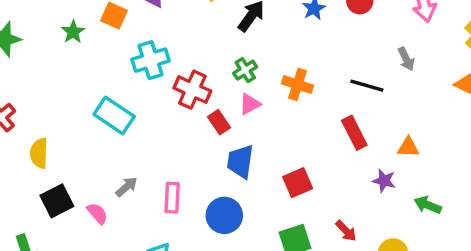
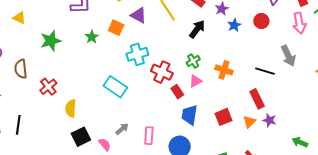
gray arrow: (406, 59) -> (288, 56), size x1.5
orange triangle: (408, 147) -> (249, 122), moved, turned -48
purple star: (384, 181) -> (269, 120), moved
red square: (298, 183) -> (224, 117), moved

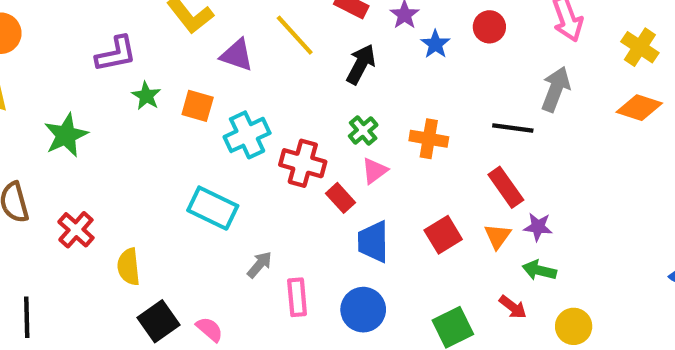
orange square: (116, 28) -> (198, 106), moved
green star: (92, 37) -> (146, 96), moved
gray arrow: (288, 56) -> (556, 89), turned -125
gray arrow: (122, 129) -> (260, 265), moved
green arrow: (300, 142) -> (539, 270), moved

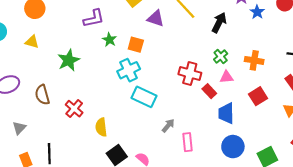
cyan cross: (247, 135) -> (129, 70), moved
pink triangle: (375, 171) -> (227, 77), turned 32
red square: (443, 235) -> (258, 96), moved
blue circle: (363, 310) -> (233, 147), moved

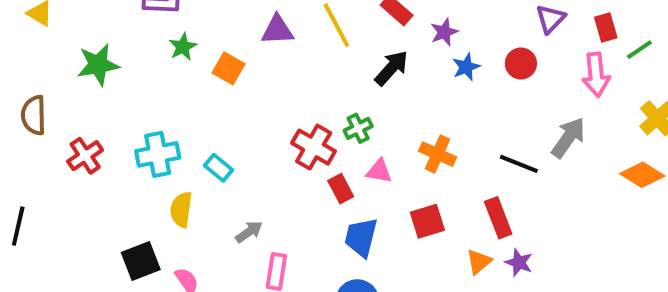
purple triangle: (156, 18) -> (277, 30), turned -36
green cross: (221, 57) -> (358, 128), moved
cyan cross: (129, 70) -> (158, 154), moved
cyan rectangle: (144, 97) -> (218, 168), size x0.6
yellow semicircle: (101, 127) -> (181, 210), moved

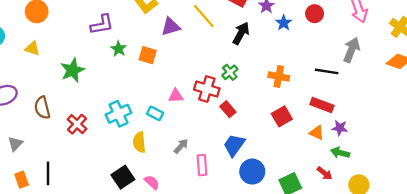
pink triangle: (379, 171) -> (176, 96), moved
red rectangle: (498, 218) -> (322, 105), turned -35
blue trapezoid: (361, 237) -> (234, 145), moved, turned 35
orange triangle: (479, 262) -> (317, 133), turned -42

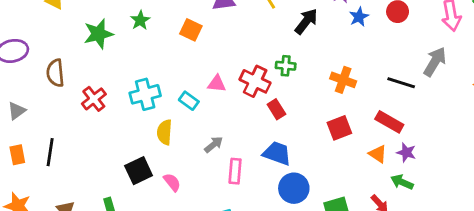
green star: (119, 49) -> (140, 20), moved
green cross: (230, 72) -> (286, 66), turned 35
blue trapezoid: (234, 145) -> (277, 153), turned 65

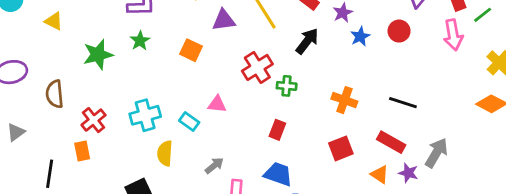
gray arrow: (435, 62) -> (436, 153), moved
red cross: (255, 81) -> (257, 67), moved, turned 32
red rectangle: (276, 109) -> (277, 130), turned 54
orange rectangle: (17, 155) -> (82, 151), moved

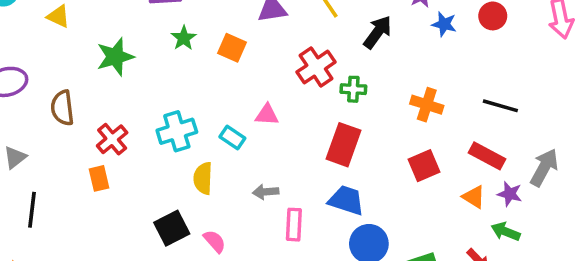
blue star: (360, 36) -> (444, 24), turned -30
green star: (140, 41) -> (184, 38), moved
red rectangle: (277, 130) -> (344, 145), size x1.6
gray arrow: (214, 166) -> (266, 192), turned -144
black line: (50, 174) -> (32, 210), moved

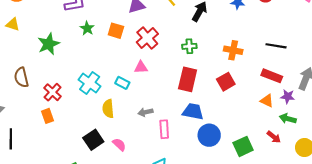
red cross: (316, 67) -> (147, 38), moved
cyan cross: (177, 131) -> (90, 83), turned -30
red square: (424, 166) -> (226, 82), moved

